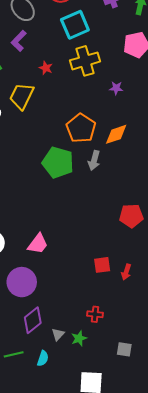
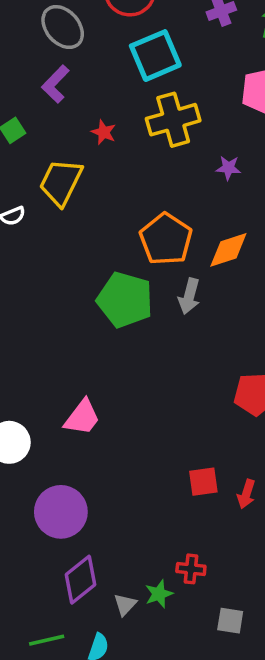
pink trapezoid: (38, 244) -> (82, 417), moved
green star: (79, 338) -> (159, 594), moved
gray square: (124, 349) -> (230, 621), moved

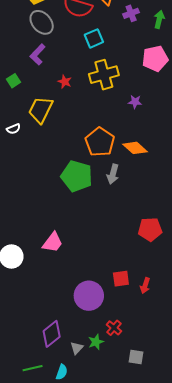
cyan square: (155, 56) -> (94, 38), size x0.7
orange diamond: (228, 250) -> (135, 148), turned 60
purple circle: (61, 512) -> (89, 296), moved
red cross: (191, 569) -> (114, 328), turned 35

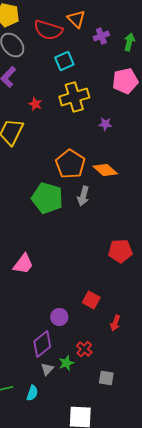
red square: (121, 279) -> (91, 300), turned 36
red arrow: (145, 286) -> (115, 323), moved
purple circle: (89, 296) -> (59, 317), size x0.6
purple diamond: (52, 334) -> (42, 344), moved

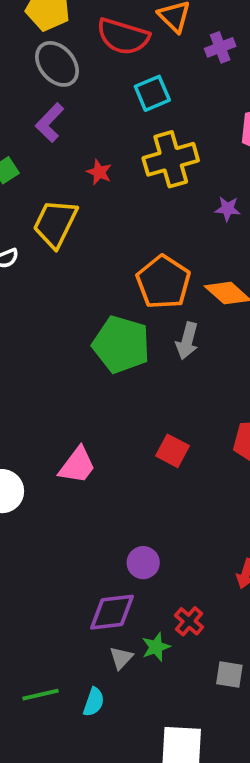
red square: (91, 300) -> (173, 451), moved
purple diamond: (42, 344) -> (112, 612), turned 32

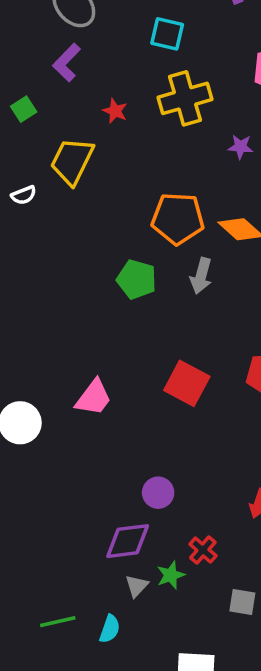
cyan square: (152, 93) -> (167, 34), turned 36
orange pentagon: (163, 282) -> (178, 218), turned -30
green pentagon: (121, 344) -> (137, 279), size x0.7
red square: (173, 451) -> (187, 383), size x1.4

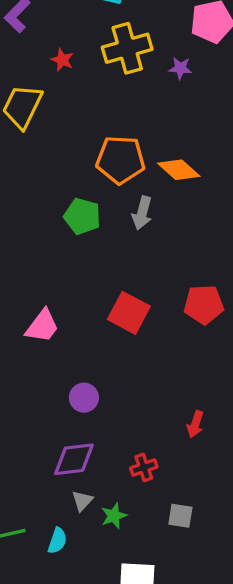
purple star: (241, 147) -> (180, 68), moved
purple circle: (158, 493) -> (84, 398), moved
red cross: (203, 550) -> (144, 468), turned 30
green star: (171, 575) -> (114, 516), moved

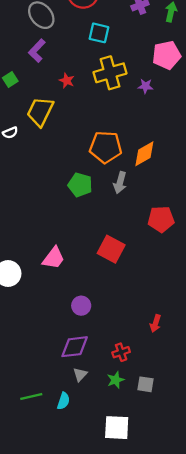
orange diamond: (179, 170) -> (144, 154), turned -72
red pentagon: (204, 304) -> (161, 219), moved
green star: (114, 516) -> (116, 380), moved

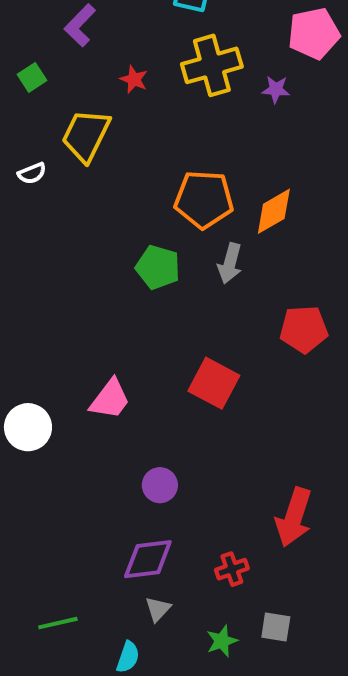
red arrow: (155, 323) -> (294, 517), size x1.8
green star: (116, 380) -> (222, 641), moved
green line: (31, 397) -> (58, 623), moved

